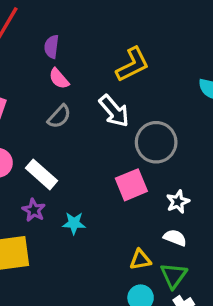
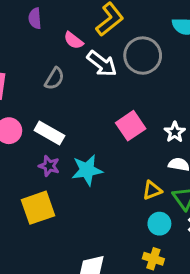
pink semicircle: (59, 79) -> (74, 40), moved
gray circle: (156, 142) -> (143, 56), moved
cyan star: (74, 223) -> (87, 170), size x1.5

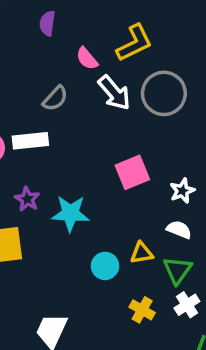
white rectangle: (49, 133) -> (30, 141), moved, turned -48
cyan circle: (159, 224) -> (105, 266), moved
yellow cross: (153, 259) -> (142, 310), moved

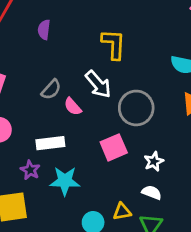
yellow L-shape: (134, 43) -> (114, 44), turned -60
pink semicircle: (87, 59) -> (73, 106), moved
gray circle: (164, 93) -> (136, 108), moved
white rectangle: (30, 141) -> (50, 143), moved

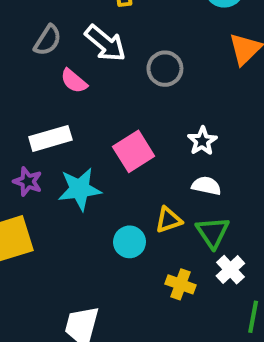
gray semicircle: (51, 89) -> (48, 40), moved
gray circle: (136, 108) -> (165, 69), size x0.7
pink square: (114, 147) -> (134, 151), moved

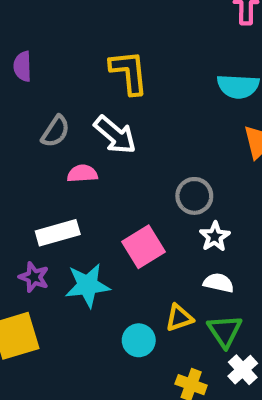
gray circle: (165, 69) -> (194, 196), moved
pink semicircle: (74, 81) -> (82, 174), turned 136

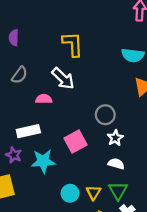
gray semicircle: (56, 131) -> (20, 75), moved
yellow triangle: (179, 318) -> (93, 193), moved, turned -42

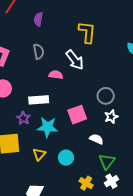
gray semicircle: (20, 75) -> (39, 51), turned -56
white semicircle: (116, 164) -> (96, 139), moved
yellow triangle: (93, 193) -> (39, 154), moved

